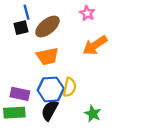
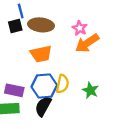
pink star: (87, 13) -> (80, 28), moved
brown ellipse: (47, 26) -> (41, 25), turned 45
green star: (93, 114) -> (90, 90), moved

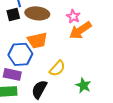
yellow semicircle: (62, 84) -> (57, 68), turned 30
blue hexagon: (44, 86) -> (20, 54), moved
green star: (90, 90) -> (83, 85), moved

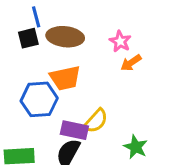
orange arrow: (80, 30) -> (131, 63), size x0.6
purple rectangle: (12, 74) -> (74, 130), moved

